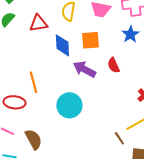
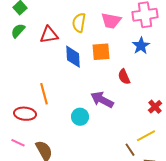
purple arrow: (84, 69) -> (102, 100), moved
cyan circle: (69, 105) -> (80, 117), size x0.7

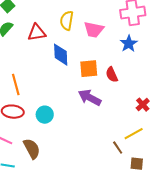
pink trapezoid: (111, 21) -> (94, 30), moved
orange square: (101, 52) -> (89, 69), moved
orange line: (44, 94) -> (16, 85), moved
cyan circle: (80, 117) -> (45, 115), moved

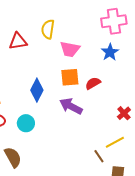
pink trapezoid: (94, 30) -> (70, 49), moved
blue diamond: (61, 55) -> (37, 90), moved, turned 30
red semicircle: (112, 75) -> (93, 83), turned 84

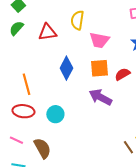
blue diamond: (37, 90) -> (66, 68), moved

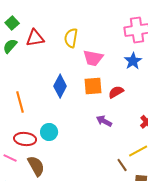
red triangle: (47, 32) -> (35, 38), moved
purple arrow: (100, 97) -> (104, 121), moved, size x0.7
red ellipse: (23, 111) -> (25, 139), moved

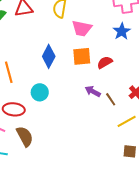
cyan circle: (49, 132) -> (40, 92), moved
brown line: (122, 165) -> (111, 99), moved

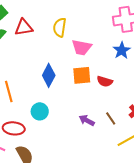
red semicircle: (105, 62) -> (105, 81), turned -133
purple arrow: (93, 91) -> (87, 120), moved

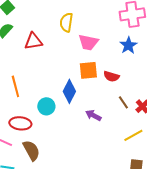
red triangle: (24, 27) -> (33, 41), moved
blue diamond: (49, 75) -> (69, 91), moved
brown line: (111, 118) -> (123, 102), moved

